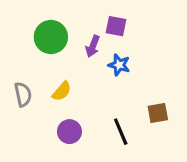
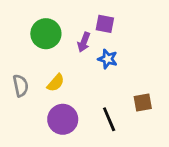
purple circle: (69, 132) -> (63, 119), size x1.4

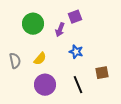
purple square: (105, 24) -> (75, 17), turned -32
blue star: (108, 59) -> (76, 52), moved

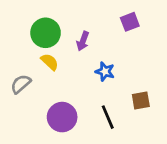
purple square: (75, 17) -> (130, 22), moved
yellow semicircle: (40, 59) -> (50, 62), moved, turned -88
gray semicircle: (15, 61) -> (21, 84), turned -119

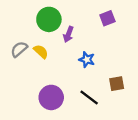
green circle: (46, 33) -> (49, 19), moved
gray semicircle: (21, 84) -> (19, 49), moved
black line: (108, 117) -> (89, 97), turned -30

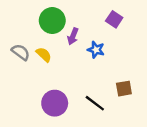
purple square: (107, 18) -> (114, 19), turned -35
gray semicircle: (19, 49) -> (21, 52), turned 78
blue star: (87, 60) -> (96, 50), moved

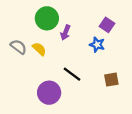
purple square: (114, 19) -> (107, 25), moved
blue star: (96, 50) -> (97, 45), moved
black line: (95, 103) -> (72, 74), moved

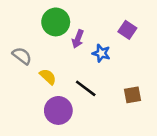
blue star: (97, 45) -> (101, 53), moved
yellow semicircle: (39, 49) -> (48, 77), moved

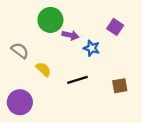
purple arrow: (78, 39) -> (70, 35), turned -98
black line: (86, 88) -> (77, 80), turned -54
purple circle: (58, 110) -> (20, 102), moved

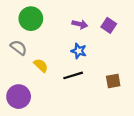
green circle: (50, 20) -> (31, 19), moved
purple arrow: (70, 35) -> (80, 24), moved
blue star: (92, 48) -> (79, 51), moved

